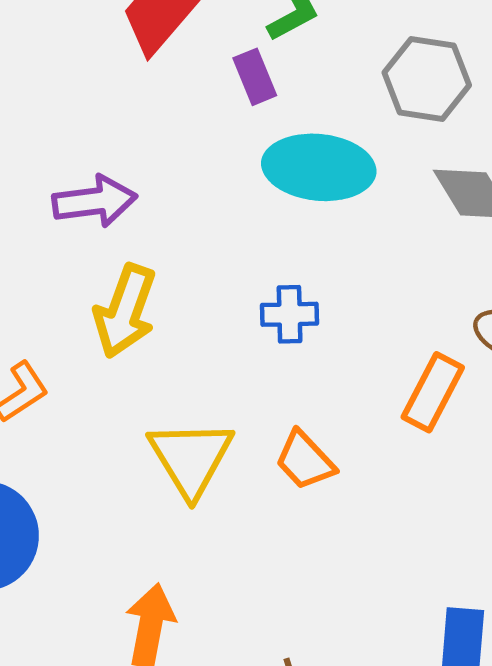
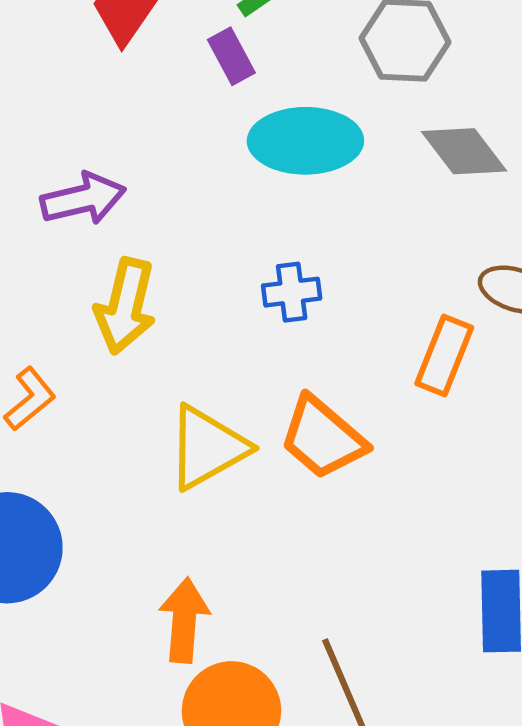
yellow triangle: (191, 458) -> (207, 447), turned 38
orange trapezoid: (305, 460) -> (323, 438), size x1.4

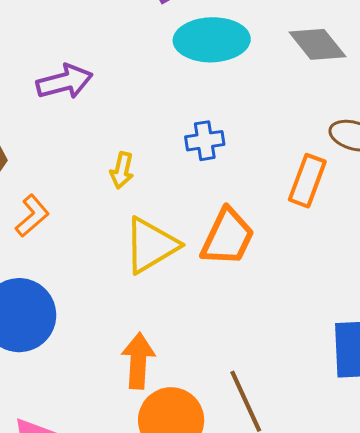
yellow arrow: (125, 306) -> (122, 170), moved, size x0.6
orange trapezoid: (323, 438) -> (228, 237), turned -104

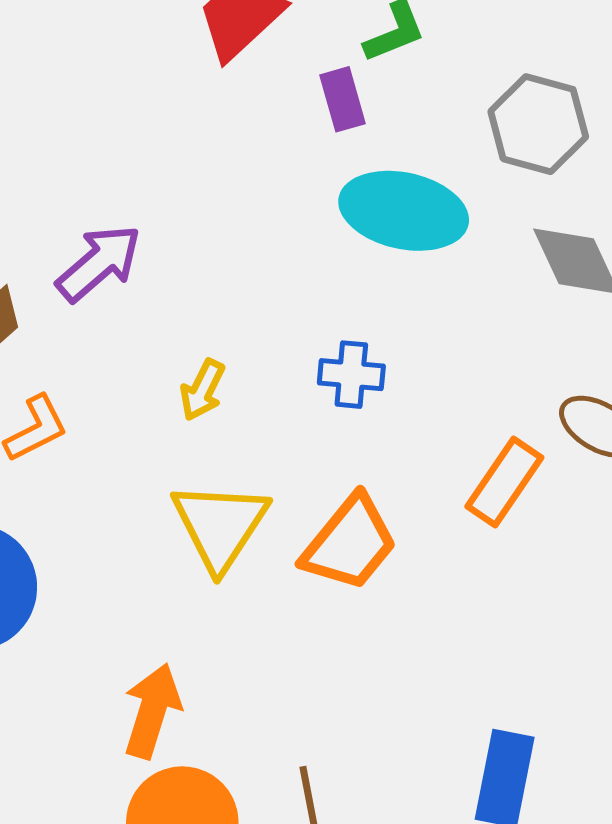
purple arrow: (65, 82) -> (99, 263), moved, turned -40
yellow triangle: (151, 245) -> (220, 525), turned -40

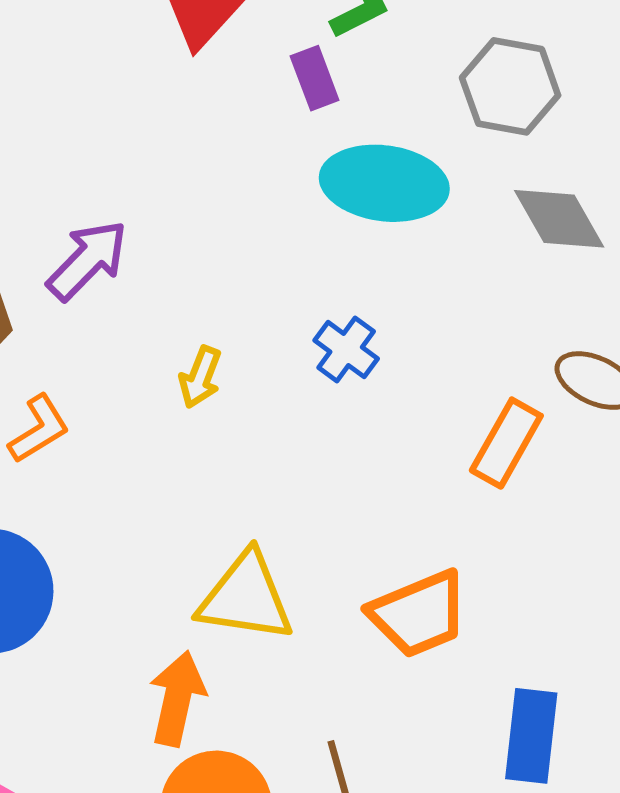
blue cross: (351, 375) -> (346, 349), turned 36
yellow triangle: (220, 525) -> (246, 597), moved, turned -50
orange trapezoid: (350, 543) -> (419, 614), moved, turned 33

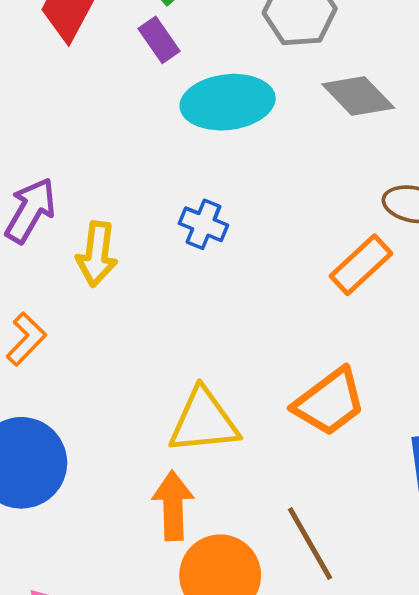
blue cross: (346, 349) -> (203, 224), moved
yellow arrow: (200, 377) -> (97, 254), moved, size x1.4
orange rectangle: (506, 443) -> (361, 265), turned 32

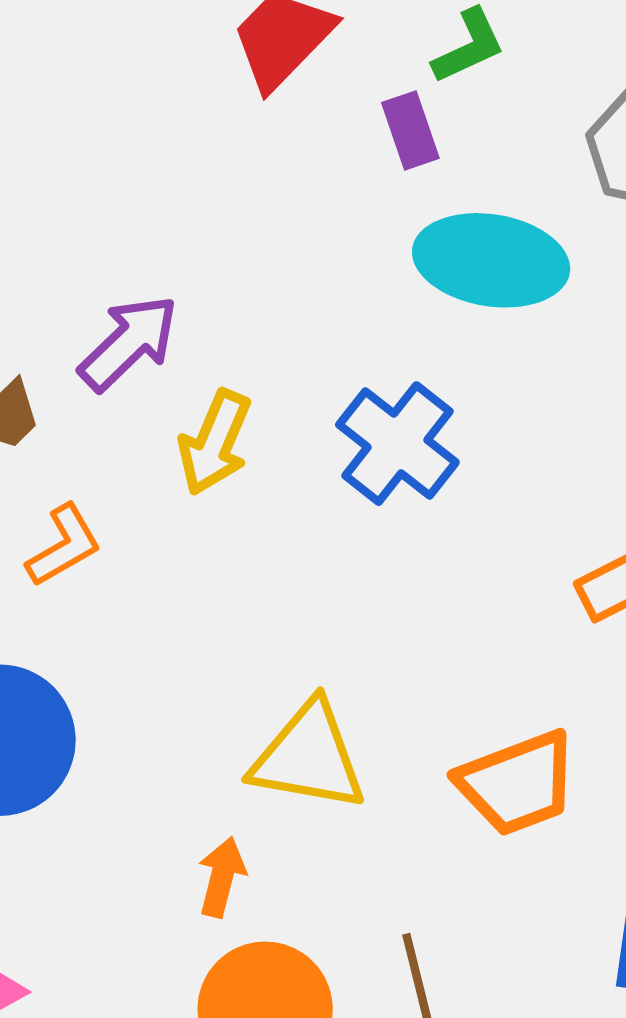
blue cross: (203, 224) -> (397, 444), size x1.5
orange arrow: (173, 506) -> (222, 877), size x0.7

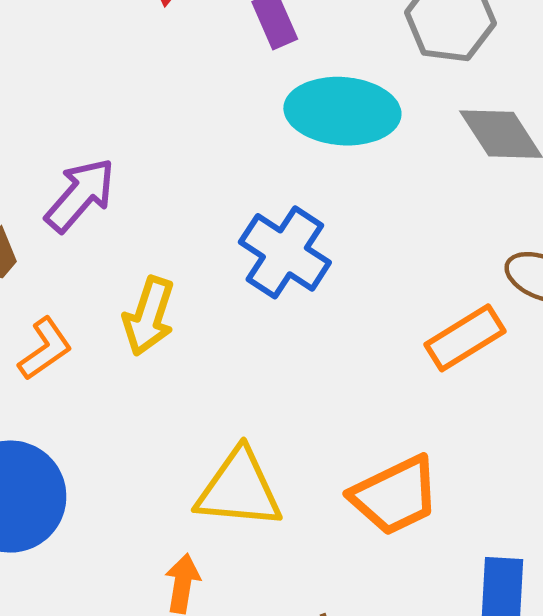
yellow arrow: (215, 442) -> (149, 316), moved

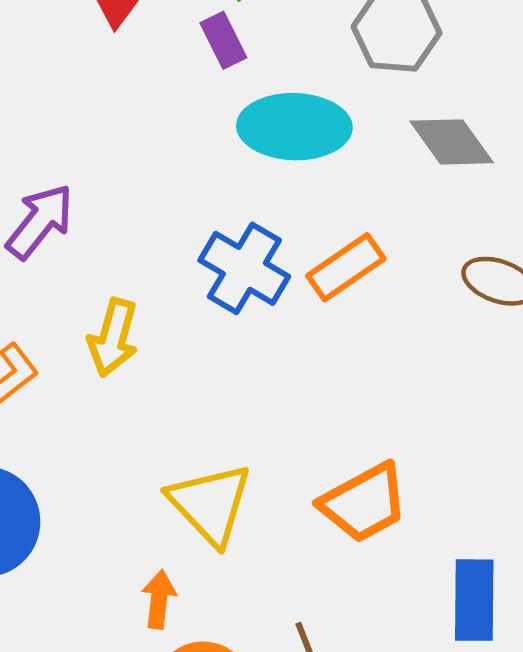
orange rectangle: (465, 338) -> (346, 267), moved
yellow triangle: (239, 489) -> (210, 504), turned 44

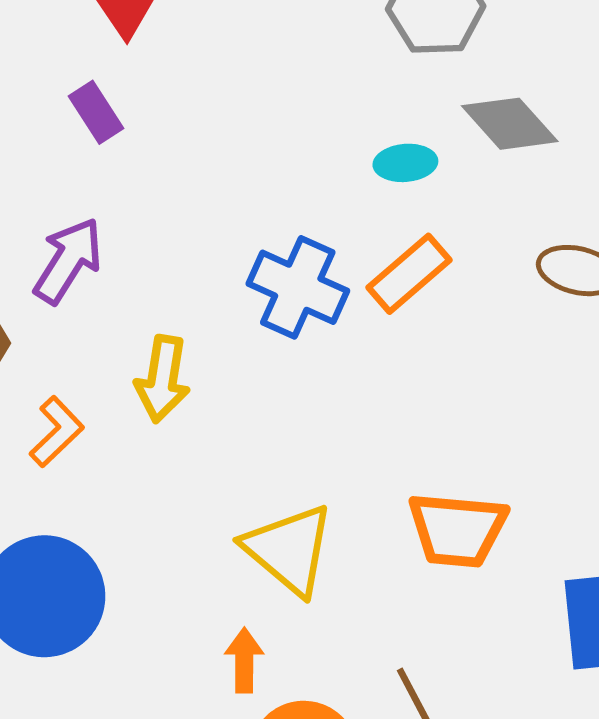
purple rectangle: (223, 40) -> (96, 112), moved
cyan ellipse: (294, 127) -> (405, 163), moved, size x0.5
orange trapezoid: (364, 503) -> (457, 530), turned 40

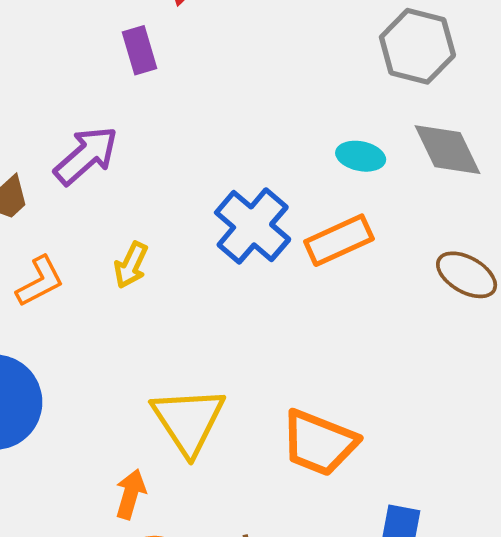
yellow arrow: (162, 379) -> (131, 265), size x0.7

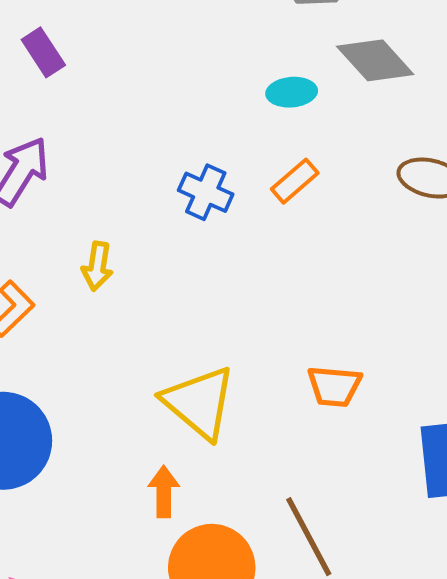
blue cross: (253, 226) -> (206, 192), size x0.7
orange rectangle: (339, 240) -> (295, 181), size x0.7
orange trapezoid: (319, 443) -> (334, 386), size x0.7

